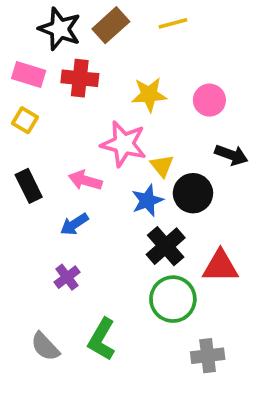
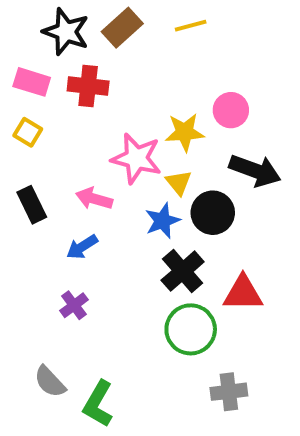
yellow star: (149, 95) -> (185, 132), moved
black arrow: (231, 155) -> (255, 170), size x1.4
green L-shape: (102, 339) -> (98, 404), moved

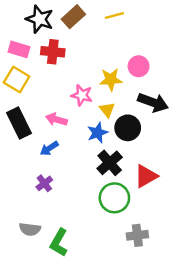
yellow square: (28, 132) -> (17, 80), size x1.5
pink star: (136, 158) -> (82, 95), size x0.7
black rectangle: (32, 205) -> (19, 123), size x1.4
red triangle: (243, 293) -> (146, 176), turned -30
gray semicircle: (50, 382) -> (30, 229), turned -40

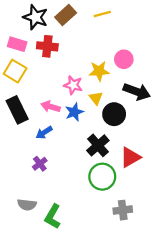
blue star: (97, 133) -> (74, 112), moved

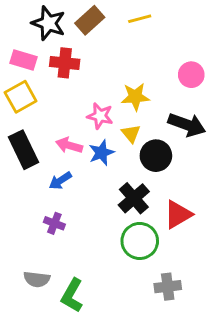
pink circle: (124, 59) -> (191, 75), moved
yellow square: (15, 71) -> (21, 97), turned 30
purple cross: (40, 164) -> (54, 223), turned -32

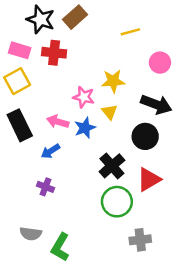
yellow line: (140, 19) -> (130, 32), moved
black circle: (156, 156) -> (145, 136), moved

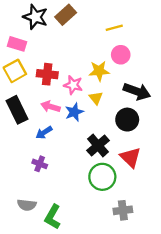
red cross: (54, 53) -> (47, 74), moved
pink circle: (160, 63) -> (121, 55), moved
red triangle: (149, 179) -> (130, 157), turned -45

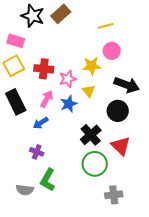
pink star: (73, 85) -> (68, 79), turned -30
pink arrow: (50, 107) -> (47, 99), turned 102
green L-shape: (53, 217) -> (48, 180), moved

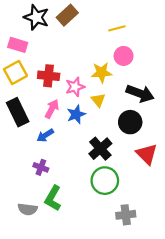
red triangle: (121, 146) -> (147, 154), moved

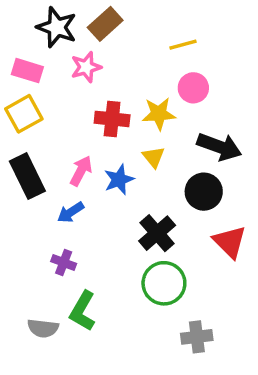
red cross: (49, 76) -> (112, 119), moved
pink star: (75, 87) -> (86, 67), moved

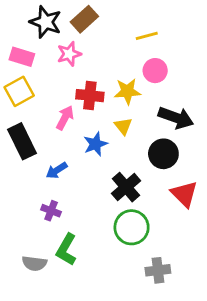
pink arrow: (81, 171) -> (65, 118), moved

